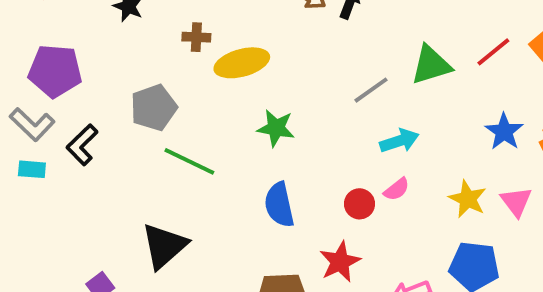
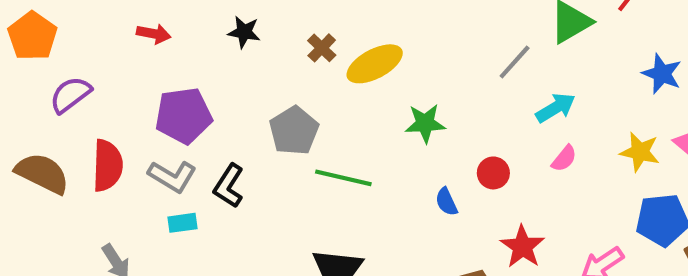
brown cross: (196, 37) -> (322, 48), turned -36
red circle: (359, 204) -> (493, 173), moved
blue semicircle: (279, 205) -> (446, 202), size x0.6

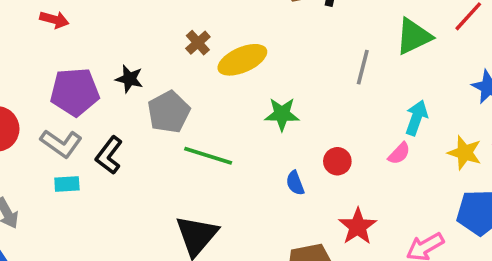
black star: (244, 32) -> (129, 79), moved
gray line: (515, 62) -> (363, 67), turned -32
cyan arrow: (556, 108) -> (416, 118), moved, turned -44

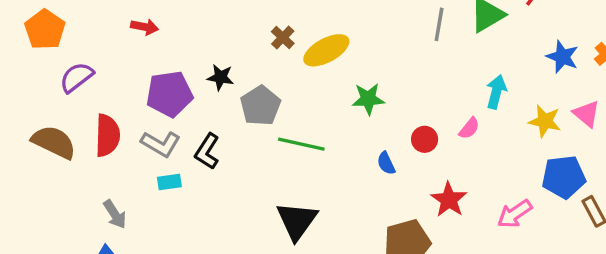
gray line: (363, 67) -> (439, 24), moved
pink semicircle: (399, 153) -> (469, 128), moved

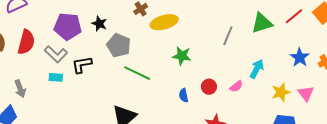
gray line: (439, 24) -> (228, 36), moved
gray pentagon: (260, 106) -> (119, 45), turned -30
yellow star: (545, 121) -> (281, 92), turned 30
black L-shape: (207, 151) -> (82, 65), turned 35

